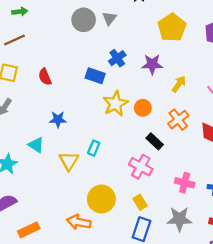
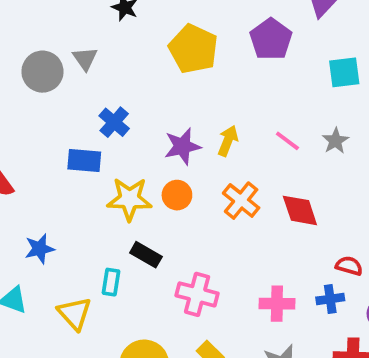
purple star: (152, 64) -> (182, 146), moved
yellow star: (115, 104) -> (129, 199), turned -30
black rectangle: (155, 141) -> (146, 255), moved

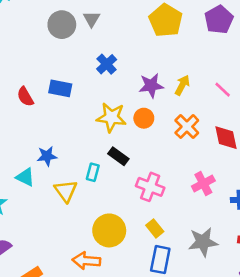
blue rectangle: (84, 160) -> (60, 88), moved
blue star: (40, 249) -> (47, 156), moved
pink cross: (277, 304) -> (203, 183), moved, turned -35

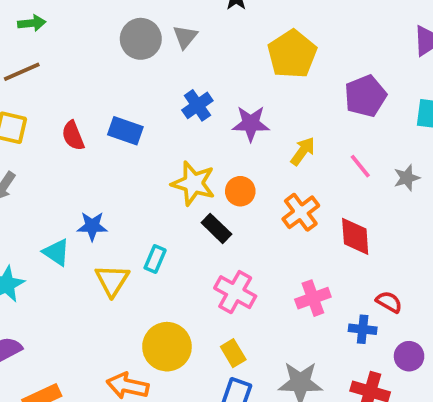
purple pentagon: (219, 20) -> (365, 96), moved
purple star: (151, 86) -> (251, 124), moved
black rectangle: (118, 156) -> (216, 228), moved

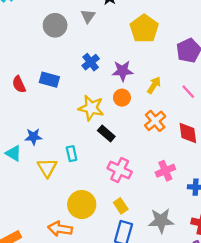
gray triangle: (185, 37) -> (88, 16), moved
orange circle: (240, 191) -> (122, 98), moved
cyan rectangle: (155, 259) -> (72, 154), turned -32

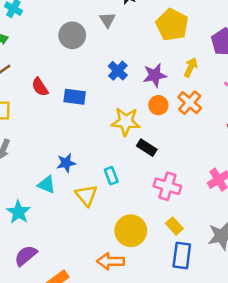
red semicircle: (19, 84) -> (40, 87), moved
yellow arrow: (154, 85) -> (191, 67), moved
orange cross: (155, 121) -> (190, 103), moved

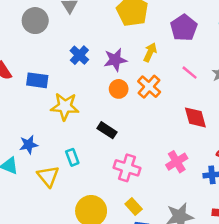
yellow star: (126, 122) -> (65, 106), moved

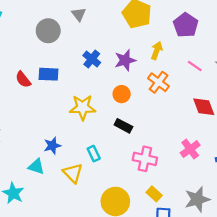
blue rectangle: (37, 80) -> (49, 74), moved
orange circle: (119, 89) -> (122, 94), moved

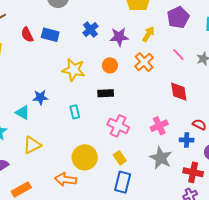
black rectangle: (123, 126) -> (106, 93), turned -42
yellow triangle: (73, 173) -> (32, 145), moved, turned 36
gray star: (197, 199) -> (161, 158), moved, turned 30

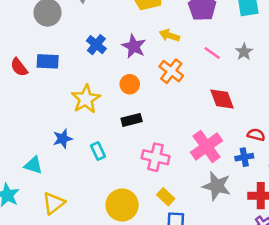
yellow arrow: (148, 34) -> (169, 35), turned -91
purple star: (119, 37) -> (134, 46), turned -30
yellow star: (74, 70) -> (86, 99), turned -30
blue star: (40, 97) -> (63, 139), moved
pink cross: (159, 126) -> (207, 146), size x1.4

